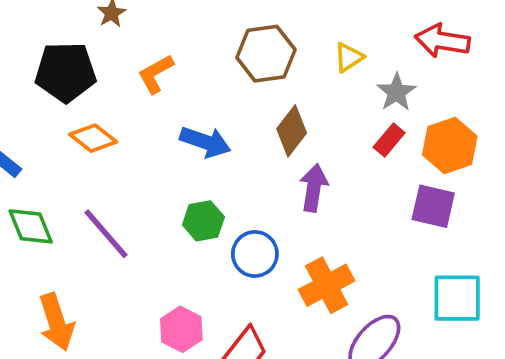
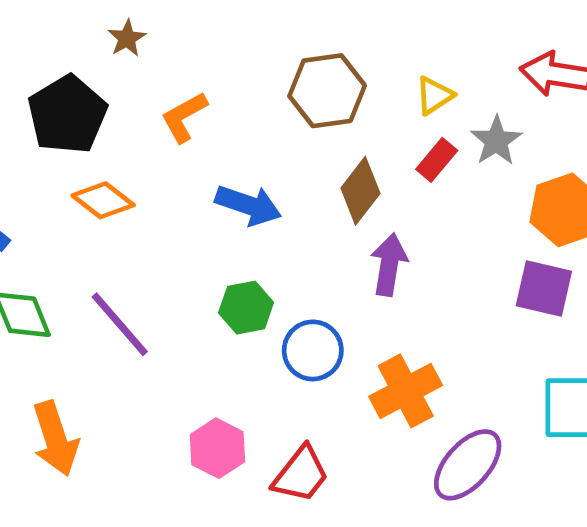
black pentagon: (66, 72) -> (67, 115), turned -30
red rectangle: (389, 140) -> (437, 160), moved

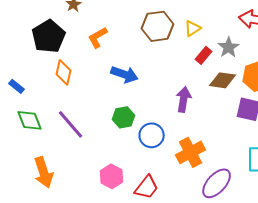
yellow triangle: (434, 95) -> (193, 28), moved
brown diamond: (360, 191) -> (223, 80), moved, turned 60
orange diamond: (103, 200) -> (64, 72), turned 65

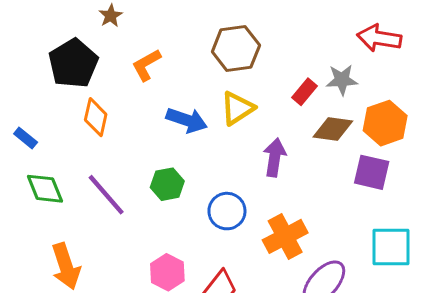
yellow triangle: (193, 28) -> (237, 108), moved, size x1.4
gray star: (229, 47) -> (342, 80), turned 30
green hexagon: (124, 117) -> (167, 184), moved

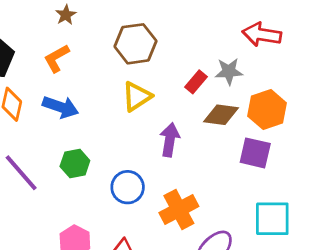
brown star: (111, 16) -> (66, 15), moved
blue arrow: (187, 120) -> (60, 107), moved

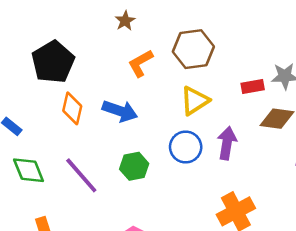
orange L-shape: (57, 58) -> (141, 63), moved
red rectangle: (196, 82) -> (253, 86), turned 40
blue circle: (128, 187) -> (186, 147), moved

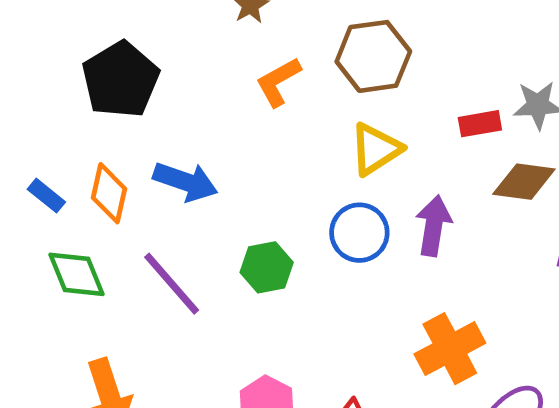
orange diamond: (72, 108) -> (109, 193), moved
blue arrow: (120, 111) -> (185, 182), moved

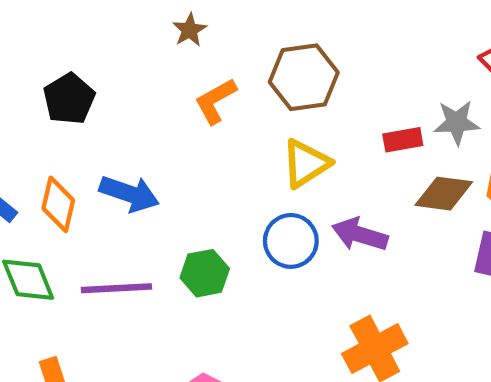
black pentagon: (121, 80) -> (69, 99), size x0.7
purple arrow: (434, 226) -> (360, 234), turned -82
purple line: (172, 284) -> (116, 288), turned -52

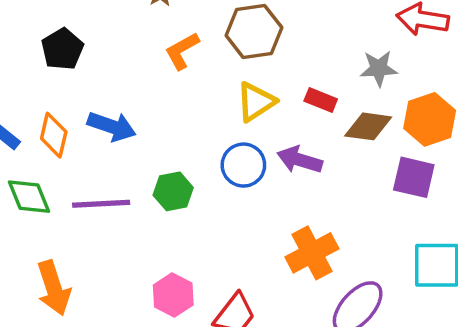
red rectangle: (403, 140) -> (321, 100), moved, turned 32

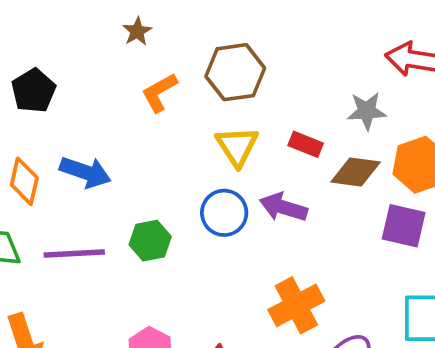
yellow triangle: (256, 102) -> (237, 146), turned -30

